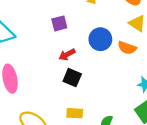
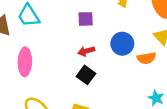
orange semicircle: (127, 48) -> (146, 58), turned -42

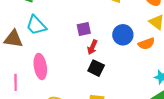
purple square: (86, 19) -> (84, 29), moved
red arrow: (86, 51) -> (92, 47), turned -40

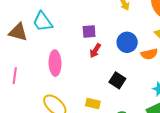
pink ellipse: (40, 66) -> (55, 63), moved
black square: (96, 68) -> (117, 80), moved

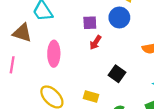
brown triangle: (18, 32) -> (22, 33), moved
blue circle: (127, 42) -> (119, 18), moved

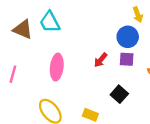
purple square: (90, 23) -> (127, 59), moved
brown triangle: (22, 33) -> (23, 29), moved

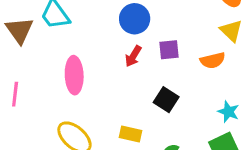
brown triangle: (23, 29) -> (19, 30), turned 40
blue circle: (128, 37) -> (135, 19), moved

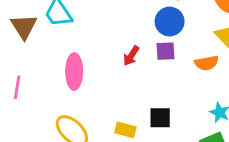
blue circle: (135, 19) -> (170, 22), moved
black square: (166, 100) -> (160, 118), moved, turned -35

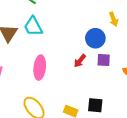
blue circle: (170, 22) -> (95, 38), moved

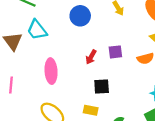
blue circle: (95, 38) -> (80, 16), moved
black square: (95, 105) -> (102, 86), moved

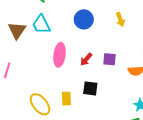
pink ellipse: (51, 71) -> (60, 55), moved
yellow rectangle: (91, 110) -> (66, 99), moved, turned 64

